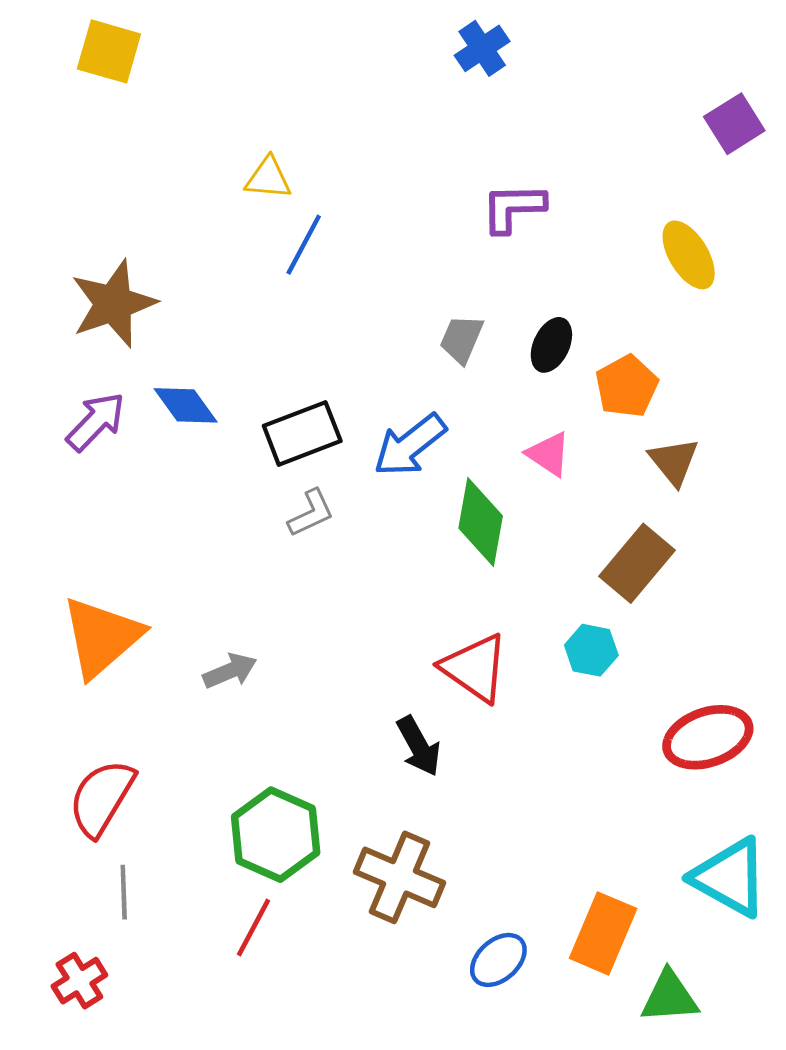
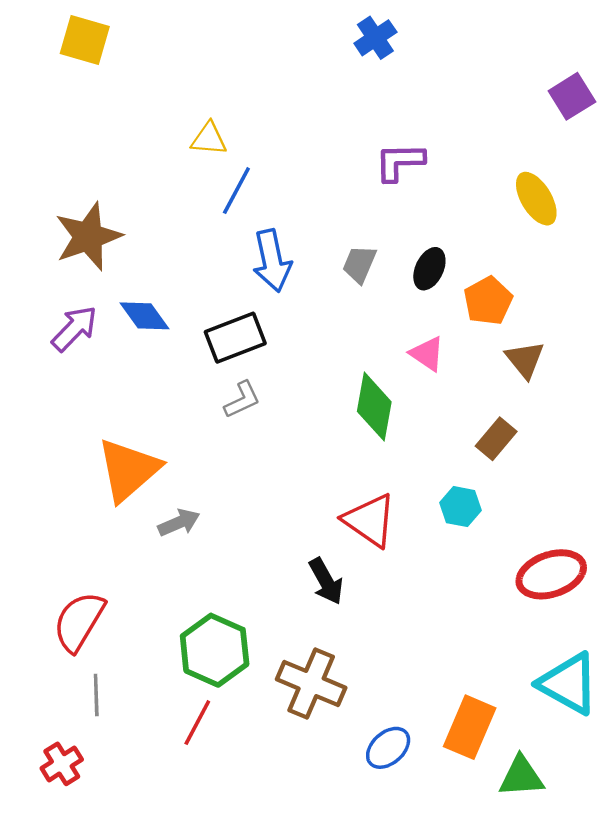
blue arrow: (410, 445) -> (272, 261), moved, turned -64
brown rectangle: (637, 563) -> (496, 439), size x0.7
orange triangle: (102, 637) -> (128, 470), moved

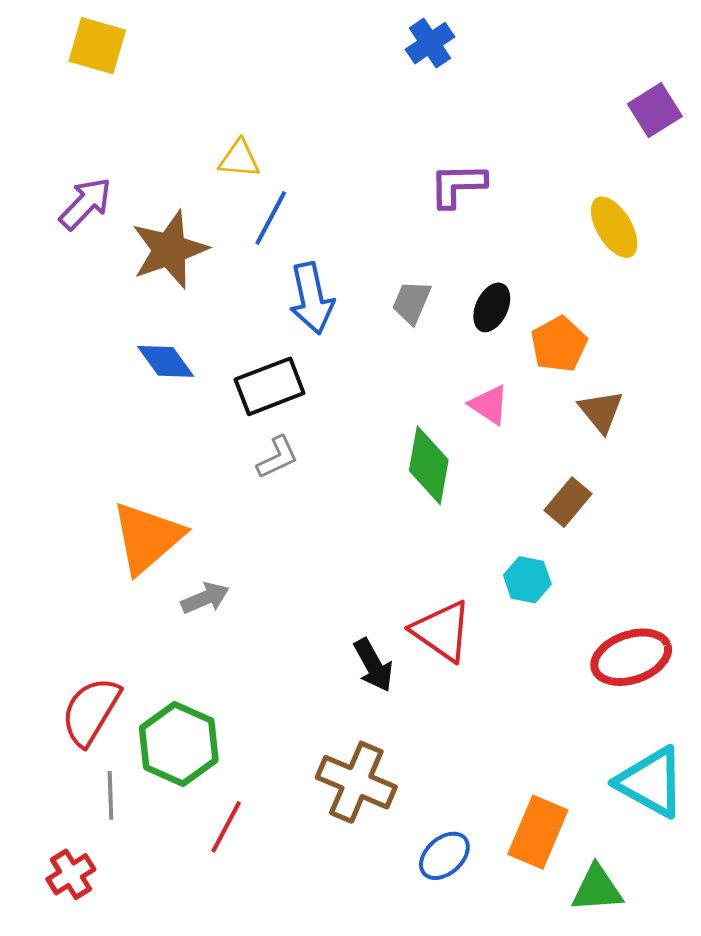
brown star: (88, 237) -> (170, 250), moved
purple arrow: (74, 328) -> (85, 204), moved
red triangle: (370, 520) -> (442, 631), moved
green hexagon: (215, 650) -> (179, 744), moved

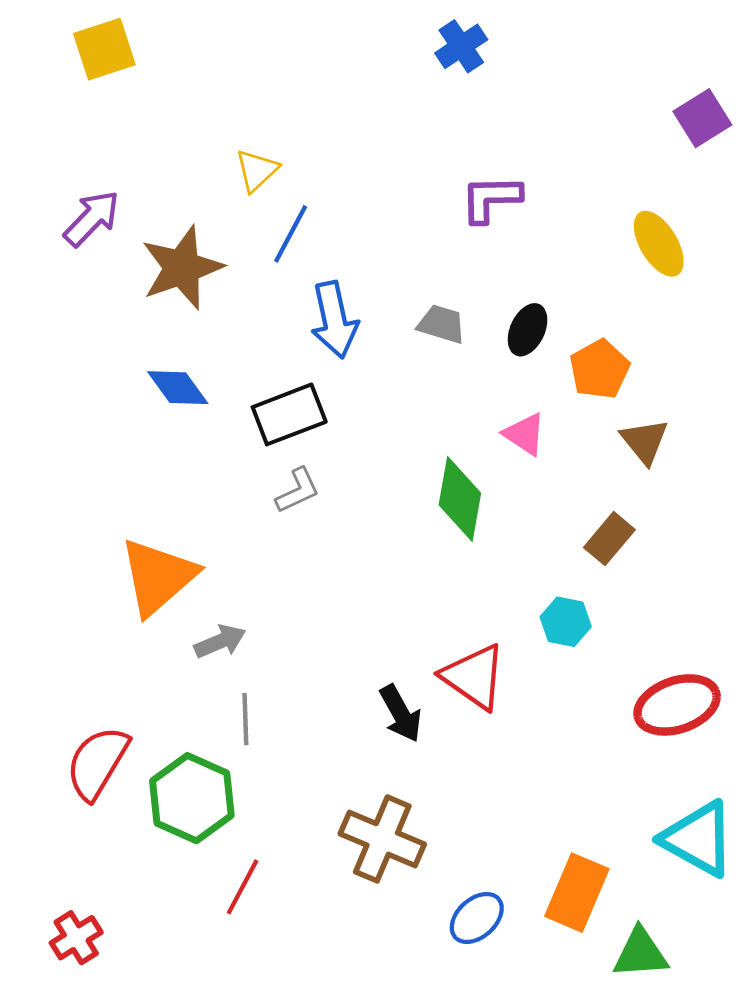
yellow square: (97, 46) -> (104, 49), turned -34
yellow triangle: (239, 159) -> (257, 170), turned -48
gray trapezoid: (412, 302) -> (441, 324), turned 84
gray line: (110, 795) -> (245, 719), moved

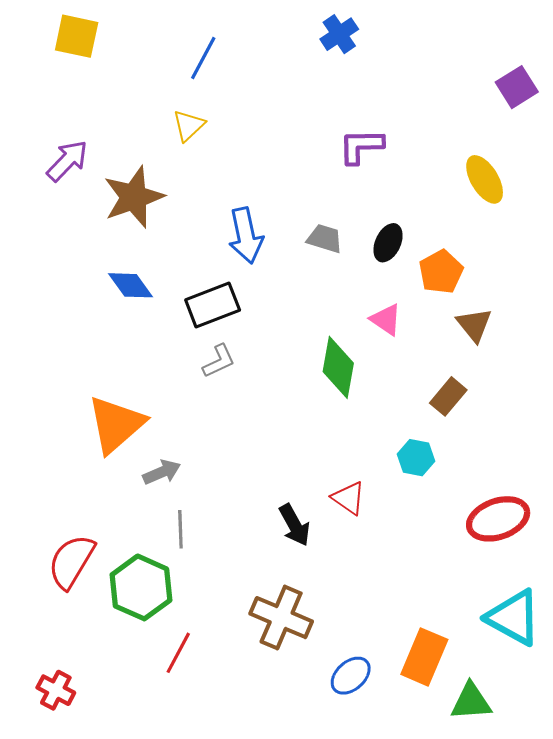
yellow square: (104, 49) -> (77, 36), turned 30
blue line: (291, 234) -> (203, 58), moved
red triangle: (474, 677) -> (349, 498), size x0.7
red cross: (76, 938) -> (56, 690), turned -30

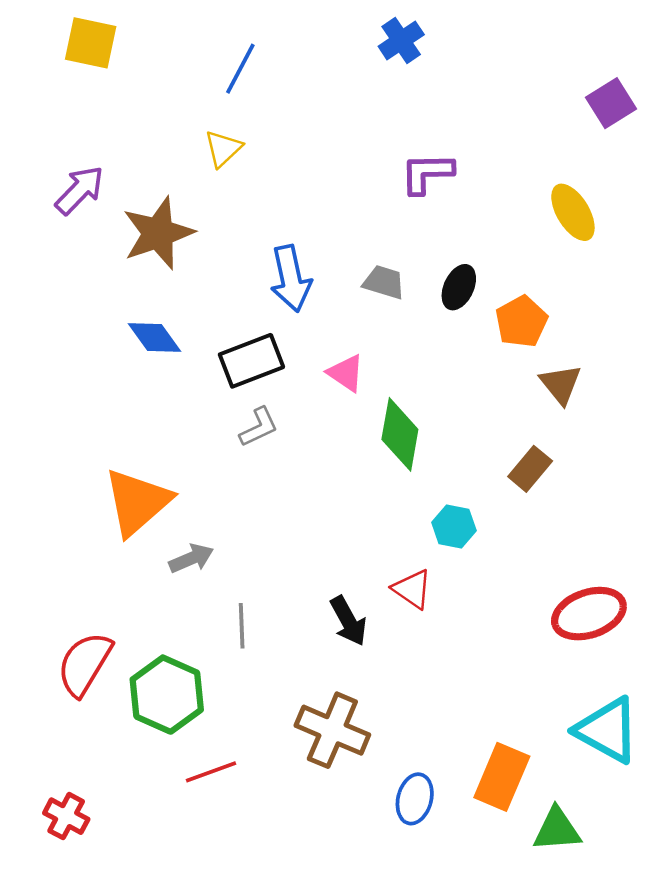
pink triangle: (386, 320) -> (346, 373), moved
cyan hexagon: (416, 458) -> (454, 526), moved
gray line: (180, 529) -> (242, 626), moved
red line: (178, 653) -> (211, 772), turned 42
blue ellipse: (351, 676) -> (415, 799), turned -33

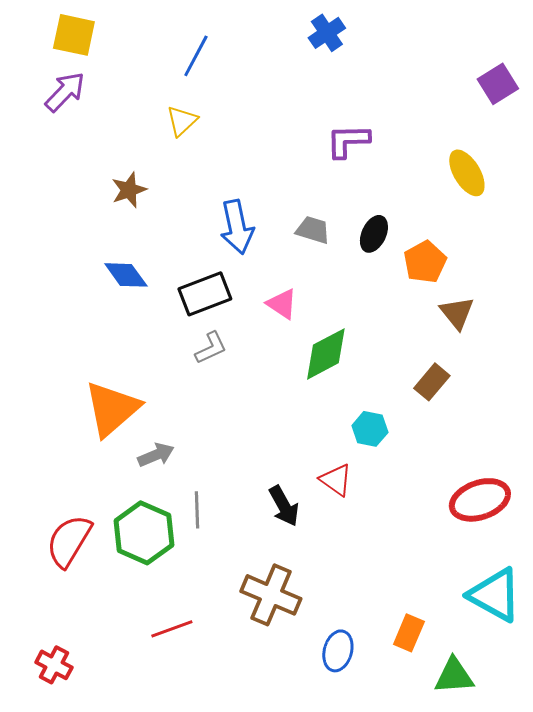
purple arrow: (80, 190) -> (65, 92), moved
brown star: (158, 233) -> (129, 190), size x0.6
green diamond: (400, 434) -> (326, 354), turned 52
green hexagon: (167, 695) -> (144, 533), moved
orange rectangle: (502, 777) -> (409, 633), size x0.7

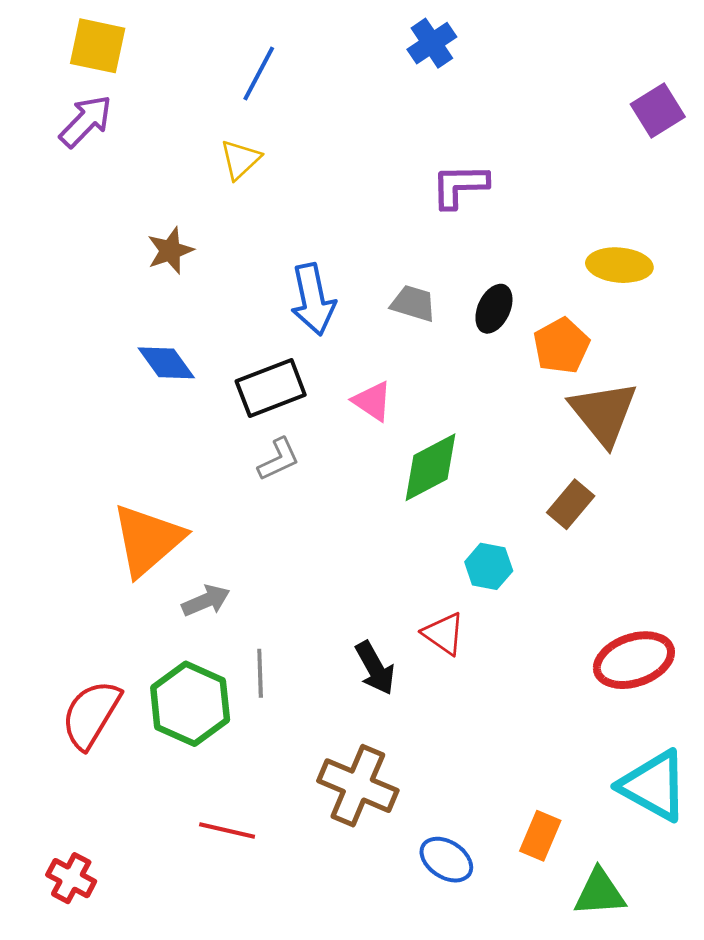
yellow ellipse: (467, 173) -> (619, 265), moved, turned -54
brown triangle: (457, 313) -> (604, 413), size x1.5
red line: (172, 629) -> (227, 831), turned 33
blue ellipse: (338, 651) -> (446, 860), turned -72

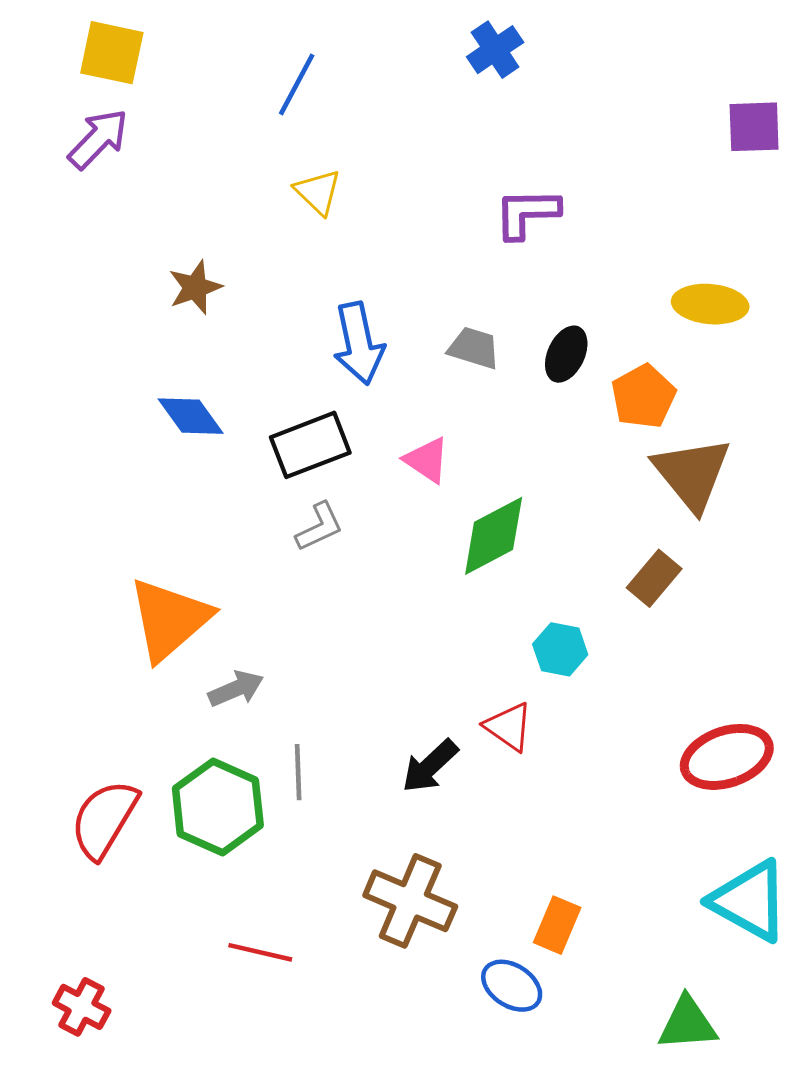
purple square: (658, 111) -> (754, 127), turned 30
yellow triangle: (240, 159) -> (318, 192), moved, turned -33
black arrow: (375, 668) -> (430, 766), turned 76
orange rectangle: (540, 836) -> (557, 925), moved

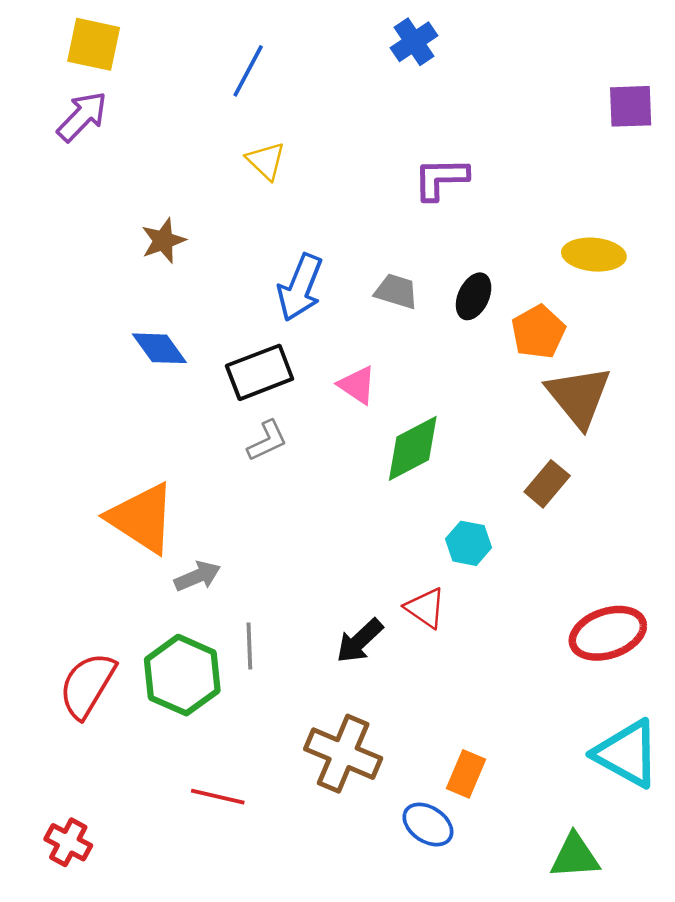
blue arrow: (359, 343) -> (300, 287), turned 34
orange triangle: (169, 619) -> (142, 518), turned -46

